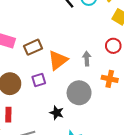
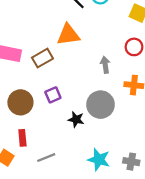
orange triangle: (58, 60) -> (68, 35), moved, turned 35
black star: (57, 113) -> (76, 119), moved

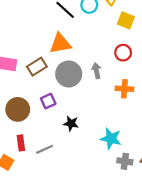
gray circle: (101, 105) -> (69, 74), moved
gray line: (46, 158) -> (45, 149), moved
cyan star: (99, 160) -> (111, 139), moved

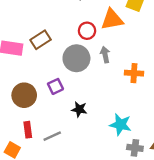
orange triangle: (60, 44) -> (112, 19), moved
red circle: (123, 53) -> (87, 31), moved
brown rectangle: (37, 67) -> (41, 40), moved

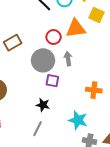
orange cross: (134, 73) -> (94, 90), moved
purple square: (55, 86) -> (52, 81), moved, turned 32
gray line: (52, 136) -> (38, 129), moved, turned -42

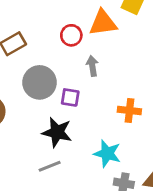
gray circle: (43, 60) -> (40, 82), moved
black star: (43, 105) -> (57, 132), size x1.5
gray line: (38, 129) -> (50, 166), turned 42

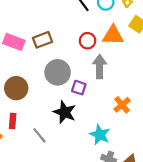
gray arrow: (92, 66) -> (100, 67), size x1.5
orange cross: (129, 110) -> (122, 105), turned 35
gray line: (50, 166) -> (39, 135), moved, turned 63

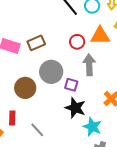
brown circle: (16, 88) -> (25, 88), moved
black star: (65, 112) -> (75, 108), moved

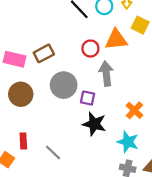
brown circle: (25, 88) -> (21, 94), moved
cyan star: (92, 127) -> (128, 142), moved

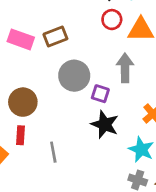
red circle: (90, 49) -> (112, 20), moved
brown circle: (21, 94) -> (23, 102), moved
gray line: (53, 152) -> (53, 152), turned 30

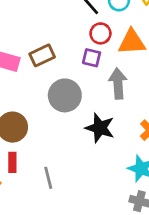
purple square: (100, 94) -> (92, 58), moved
black star: (105, 124) -> (100, 128), moved

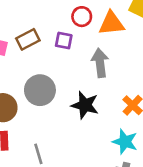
purple square: (92, 58) -> (64, 41), moved
gray circle: (65, 95) -> (40, 90), moved

